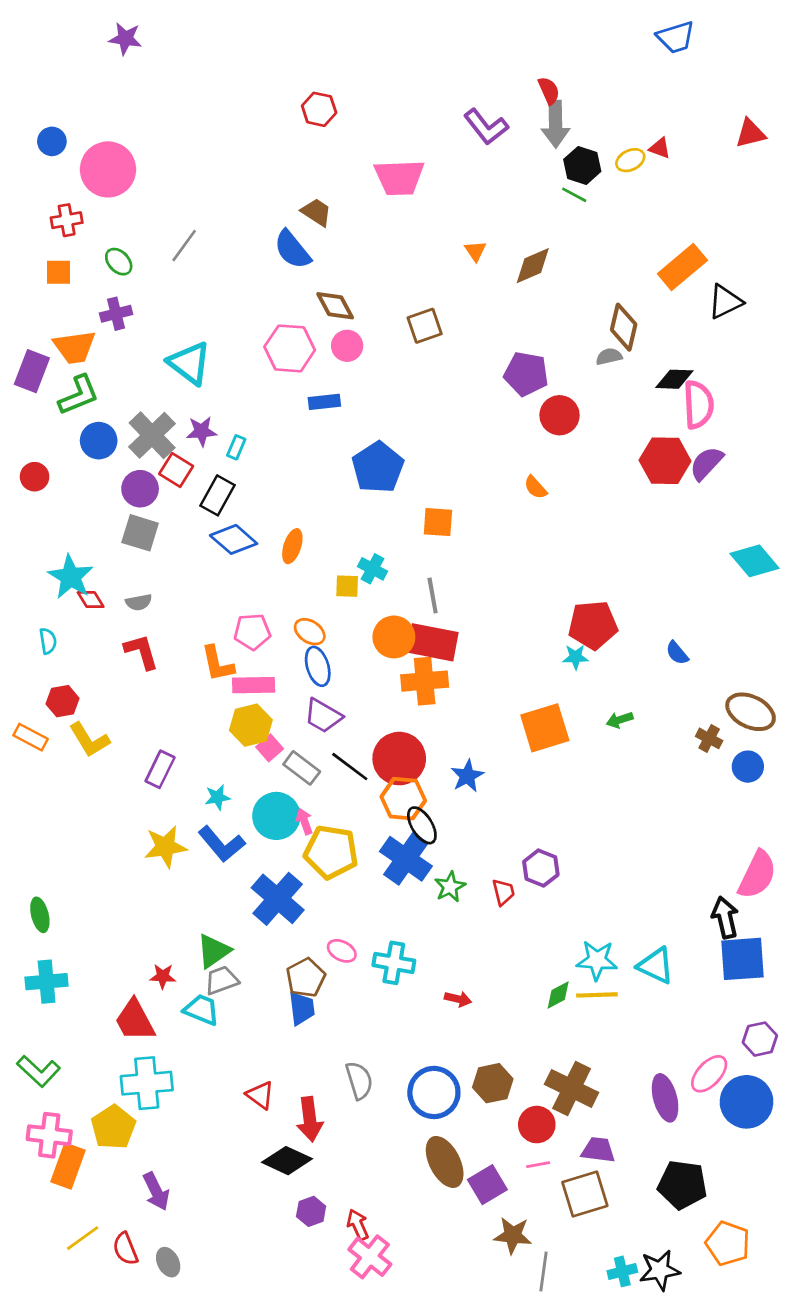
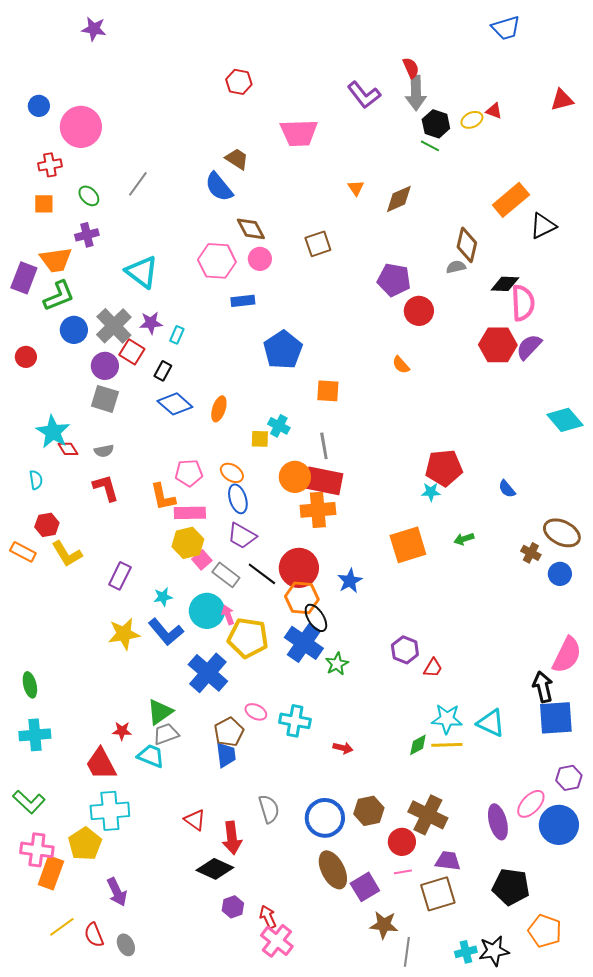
black rectangle: (218, 495) -> (163, 371), size x0.7
red trapezoid: (503, 892) -> (433, 668), moved, turned 45

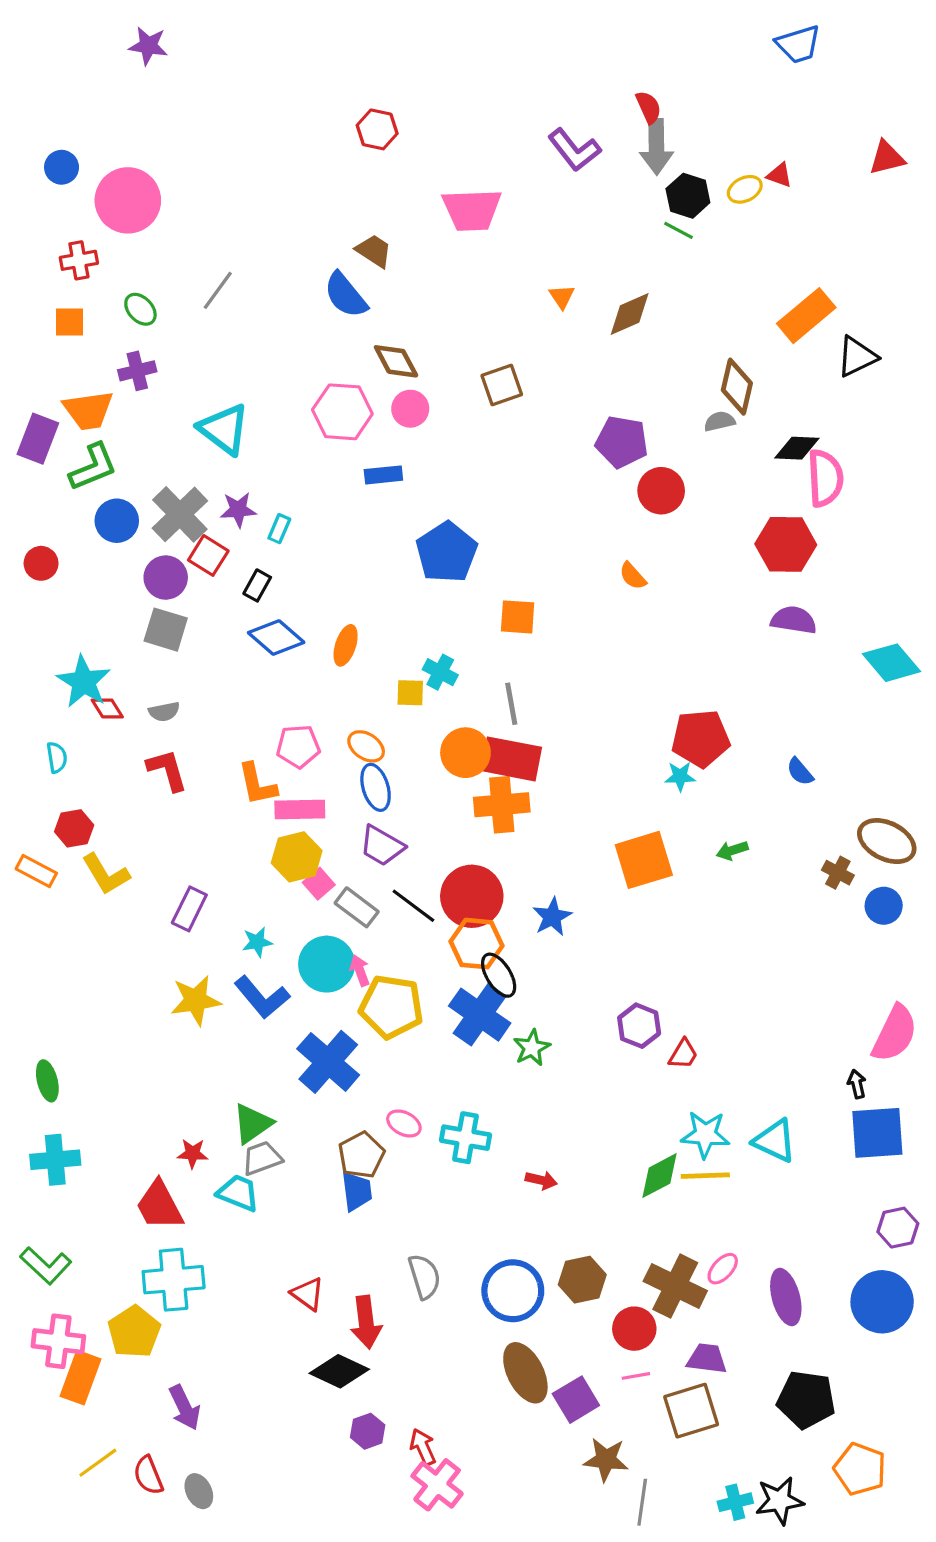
purple semicircle: (529, 347) -> (794, 620), moved, turned 56
black arrow: (543, 687) -> (857, 1084), size x0.6
green diamond: (418, 745) -> (660, 1176), size x1.4
pink ellipse: (531, 804) -> (723, 1269), moved, size x0.7

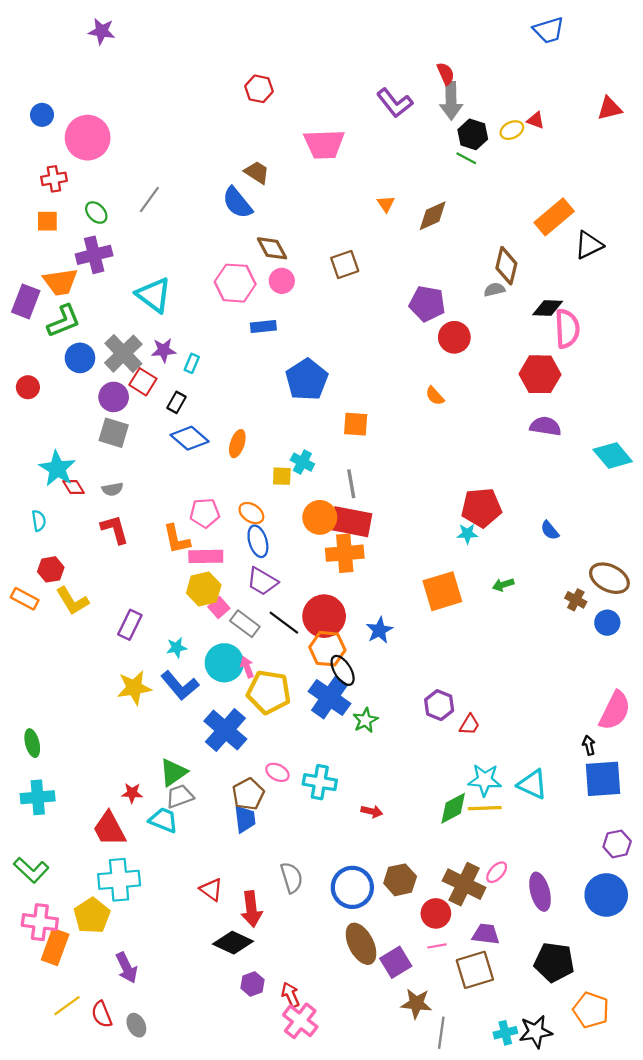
purple cross: (137, 371) -> (94, 255), size x1.4

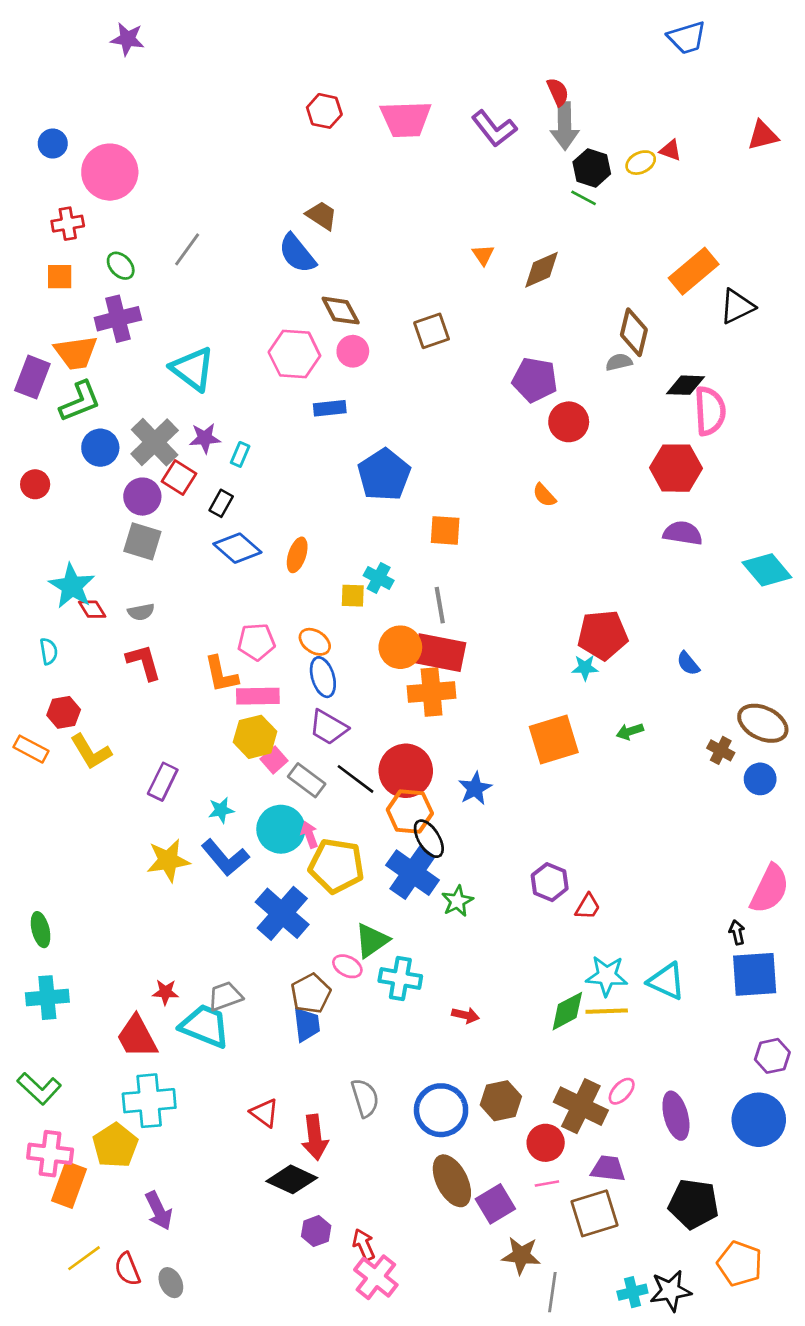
pink trapezoid: (324, 144) -> (406, 119), moved
green triangle: (173, 772) -> (372, 940), moved
cyan trapezoid: (164, 820) -> (205, 1026), size x1.4

